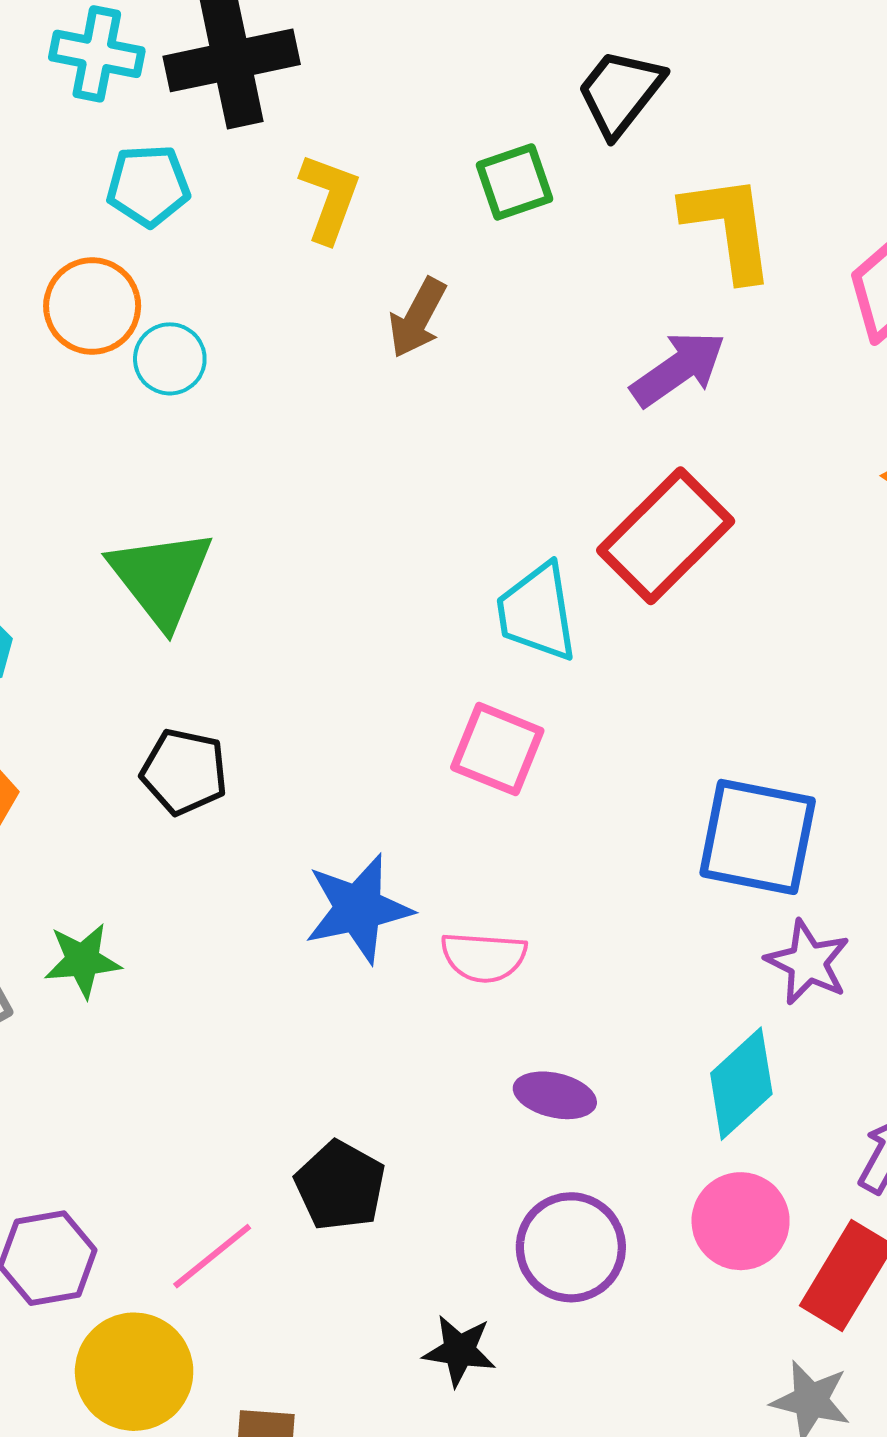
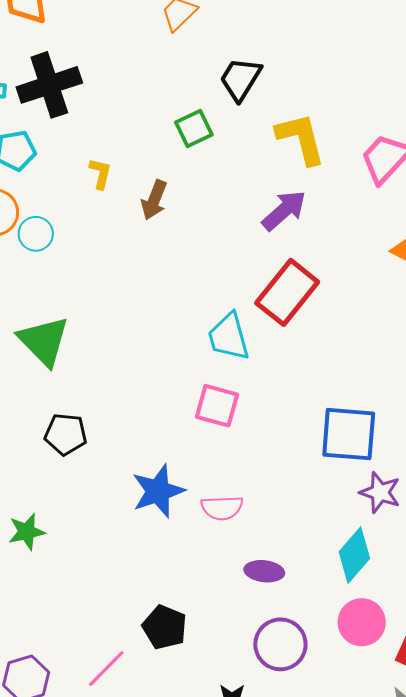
yellow L-shape: (330, 198) -> (100, 173), moved, size x0.7

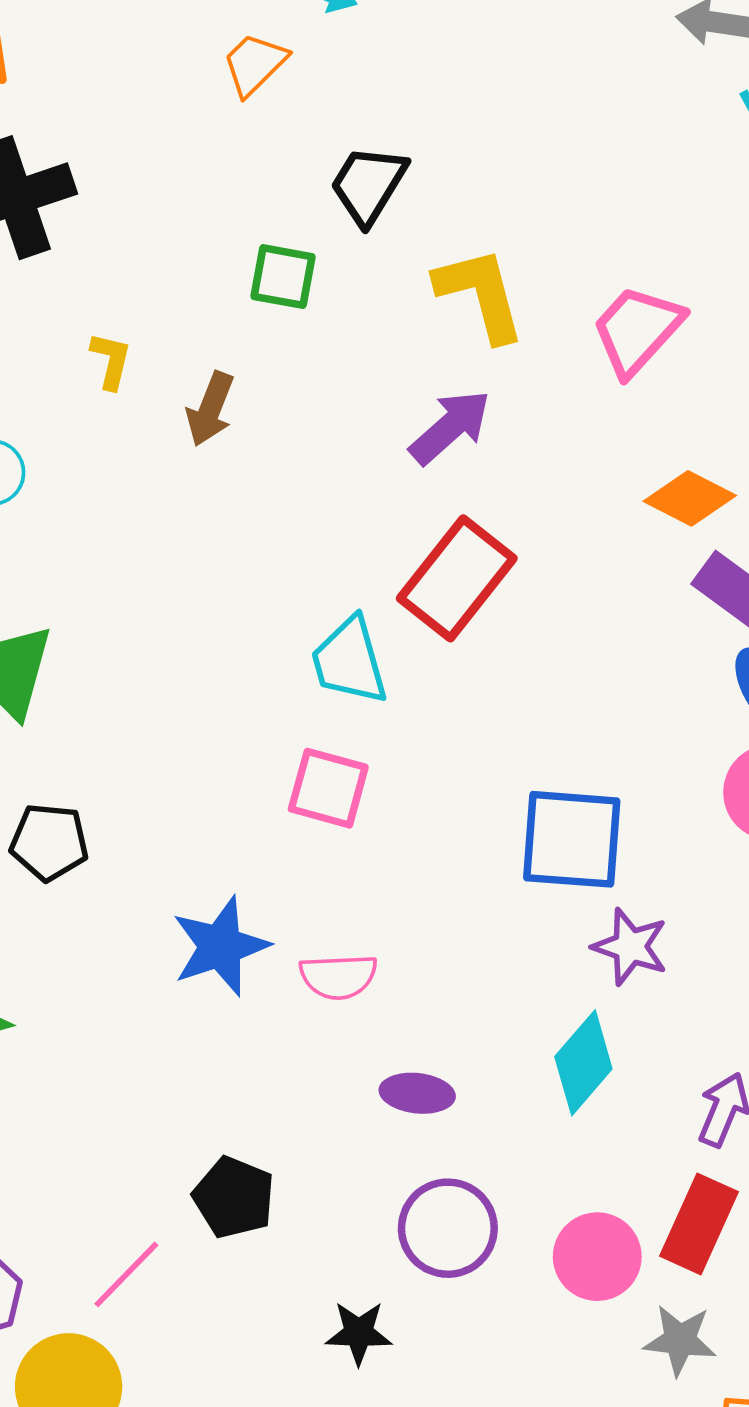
green square: (194, 128) -> (283, 277), turned 36
pink circle: (362, 622) -> (597, 1257), moved

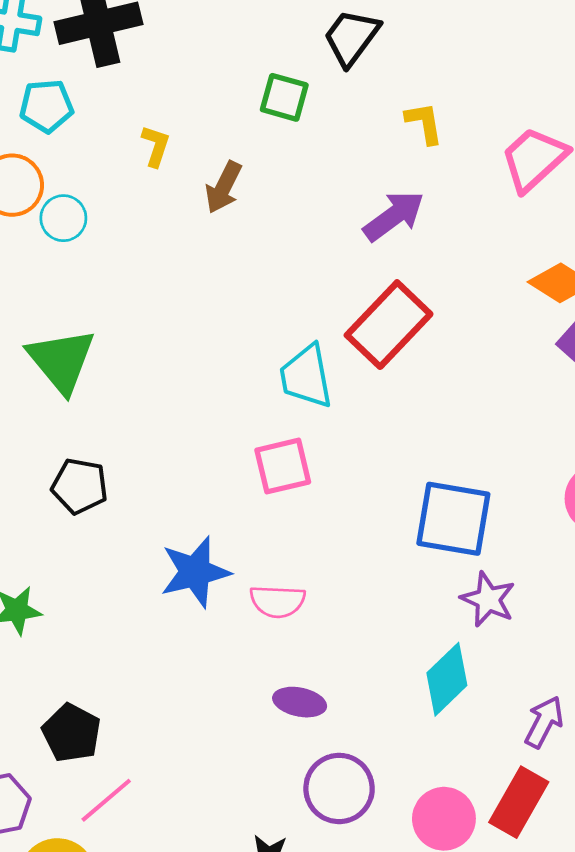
yellow L-shape: (480, 294) -> (424, 123), size x0.6
pink square: (328, 788) -> (283, 466), turned -34
purple ellipse: (417, 1093) -> (300, 702), moved
black pentagon: (234, 1198) -> (72, 733), moved

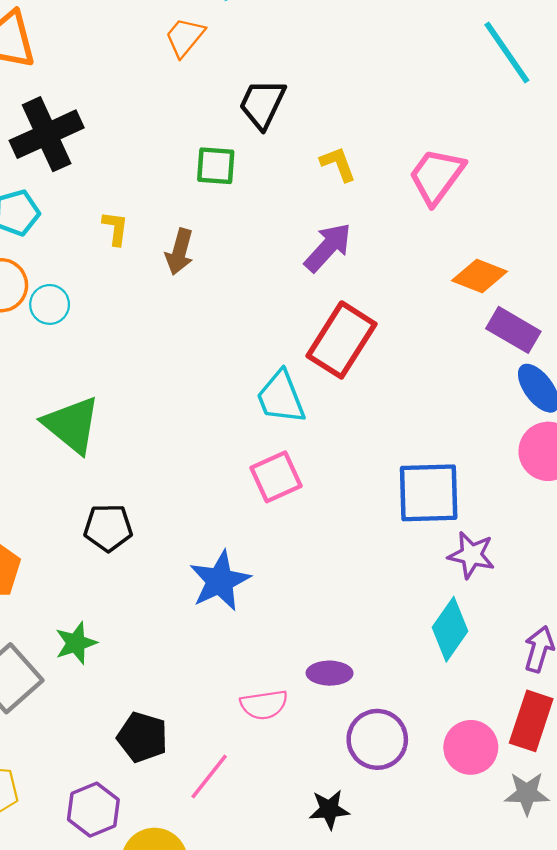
pink semicircle: (277, 601) -> (264, 705), moved
pink line: (106, 800) -> (209, 776), moved

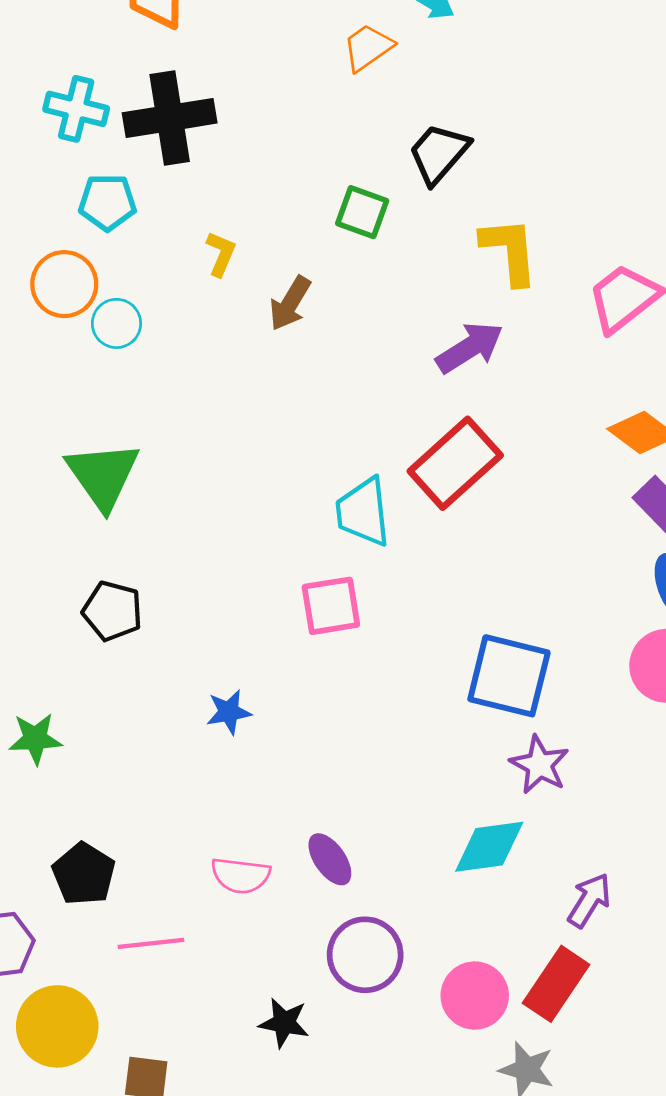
yellow L-shape: (338, 164) -> (510, 251), size x1.5
blue star: (220, 581) -> (229, 712), size x0.6
cyan diamond: (450, 629) -> (489, 847), turned 32
purple ellipse: (330, 673) -> (330, 859), turned 39
pink line: (209, 776) -> (151, 943), turned 30

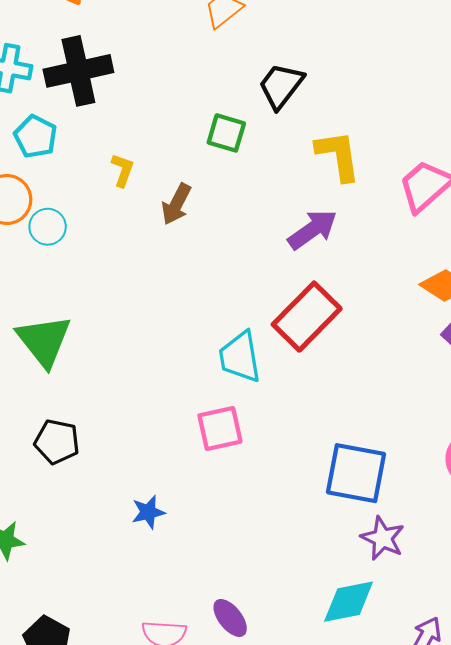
cyan pentagon: (107, 202) -> (36, 137), turned 30

